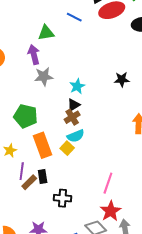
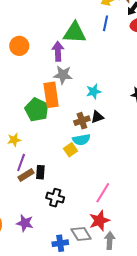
blue line: (74, 17) -> (106, 23), turned 63
green triangle: (46, 33) -> (75, 33), size x1.4
black triangle: (74, 105) -> (97, 117), moved
orange rectangle: (43, 145) -> (51, 95), moved

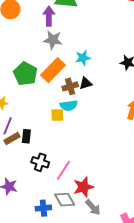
orange rectangle: (51, 95) -> (53, 70), moved, turned 50
yellow square: (70, 150) -> (57, 115), turned 32
pink line: (103, 193) -> (63, 170), moved
gray arrow: (110, 241) -> (93, 207), turned 132

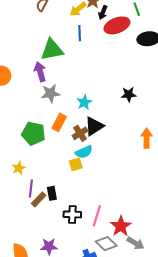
orange rectangle: (53, 70) -> (59, 122), size x0.7
black triangle: (86, 83) -> (94, 126), size x1.5

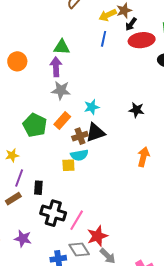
green triangle: (52, 50) -> (62, 47), moved, size x0.7
brown rectangle: (39, 199) -> (13, 199), moved
black cross: (72, 214) -> (53, 213), size x1.4

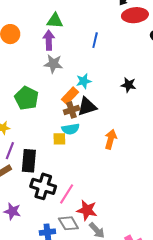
blue line: (104, 39) -> (95, 40), moved
orange rectangle: (62, 121) -> (70, 96), moved
orange arrow: (143, 157) -> (111, 139), moved
black rectangle: (38, 188) -> (29, 161), size x1.6
red star: (97, 236) -> (87, 210), turned 30

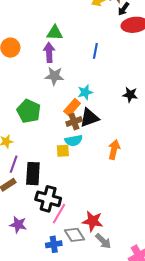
pink line: (67, 194) -> (59, 214), moved

